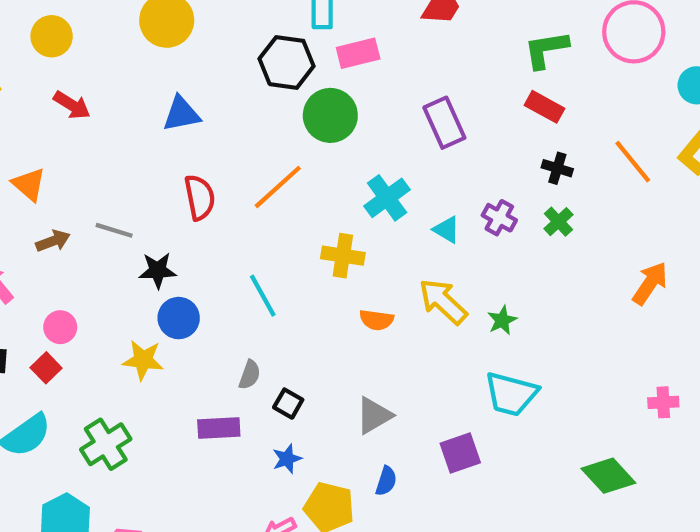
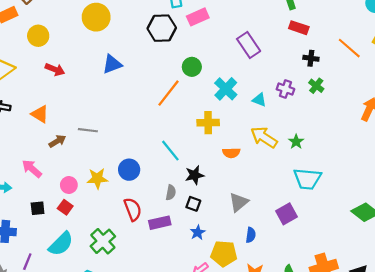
green circle: (330, 115) -> (192, 67), moved, size x0.7
red semicircle: (200, 197) -> (133, 209), moved
black star: (158, 270) -> (195, 175), moved
yellow star: (143, 360) -> (97, 178), moved

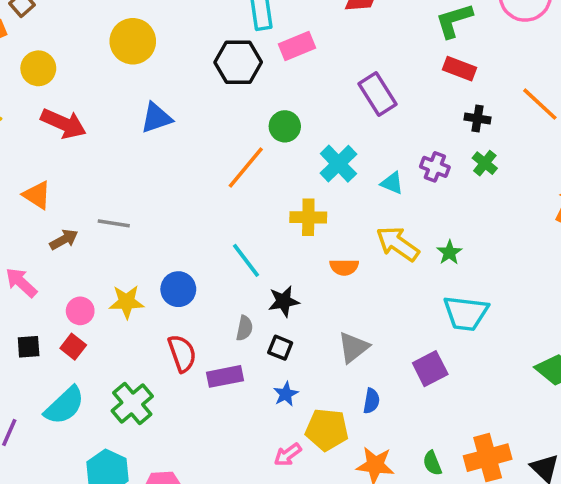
red arrow: (55, 69) -> (63, 124), size x1.4

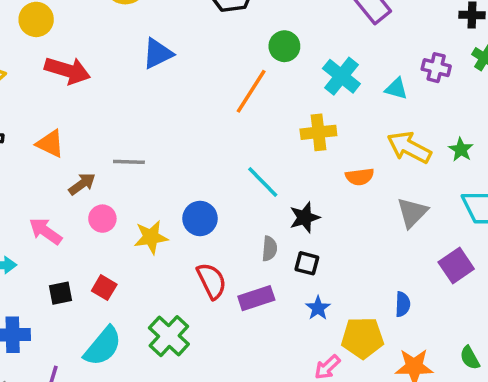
pink circle: (80, 311) -> (102, 219), moved
gray triangle: (353, 347) -> (412, 213), moved

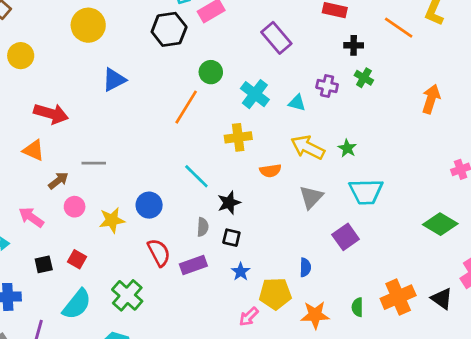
red arrow: (67, 70) -> (51, 114), moved
green semicircle: (470, 358) -> (357, 307), turned 30

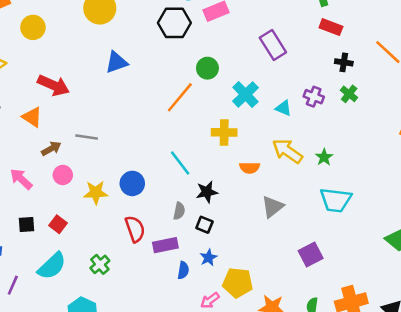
gray triangle: (311, 197) -> (273, 207), moved
purple square: (346, 237) -> (311, 255), moved
blue semicircle: (305, 267) -> (183, 270), moved
green cross: (127, 295) -> (100, 264), size x0.7

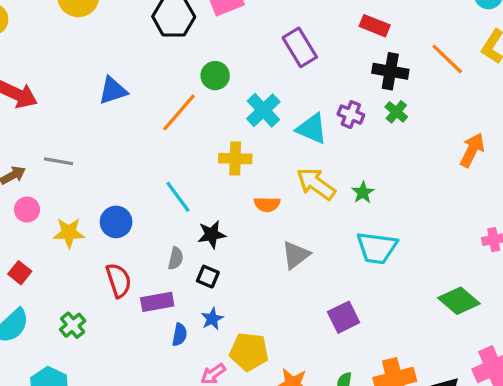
blue triangle: (116, 62) -> (113, 91), moved
black cross: (344, 62) -> (390, 71), size x1.5
cyan triangle: (283, 108) -> (312, 129), size x1.5

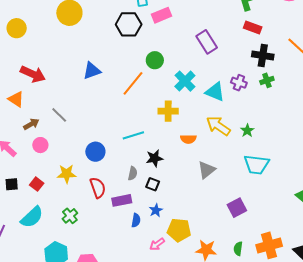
green cross: (396, 112) -> (267, 80), turned 32
gray line: (58, 161) -> (59, 115), turned 36
cyan line: (178, 197) -> (133, 135), turned -70
yellow star: (69, 233) -> (67, 174), moved

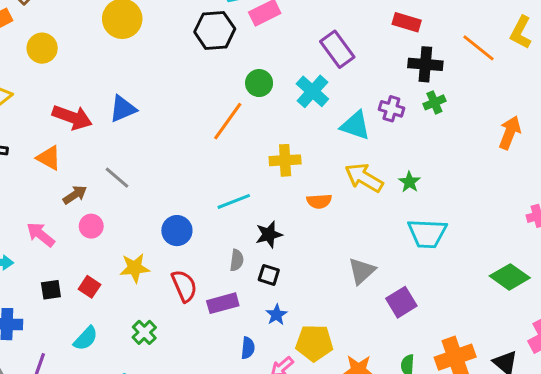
blue triangle: (92, 71) -> (123, 109), moved
cyan cross: (185, 81) -> (312, 91), moved
gray triangle: (207, 170) -> (362, 271), moved
cyan semicircle: (32, 217) -> (86, 338), size x0.7
blue semicircle: (136, 220) -> (248, 348), moved

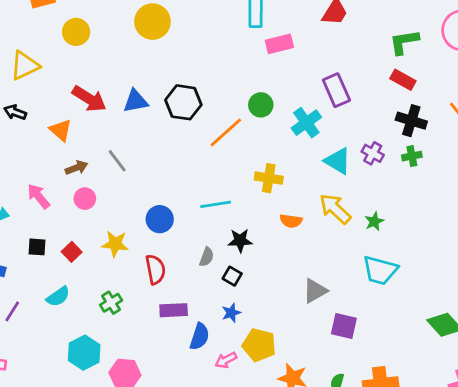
black hexagon: (215, 30) -> (183, 102), moved
purple square: (401, 302) -> (344, 326), turned 32
purple rectangle: (223, 303) -> (174, 310), moved
blue semicircle: (248, 348) -> (200, 337), size x1.4

